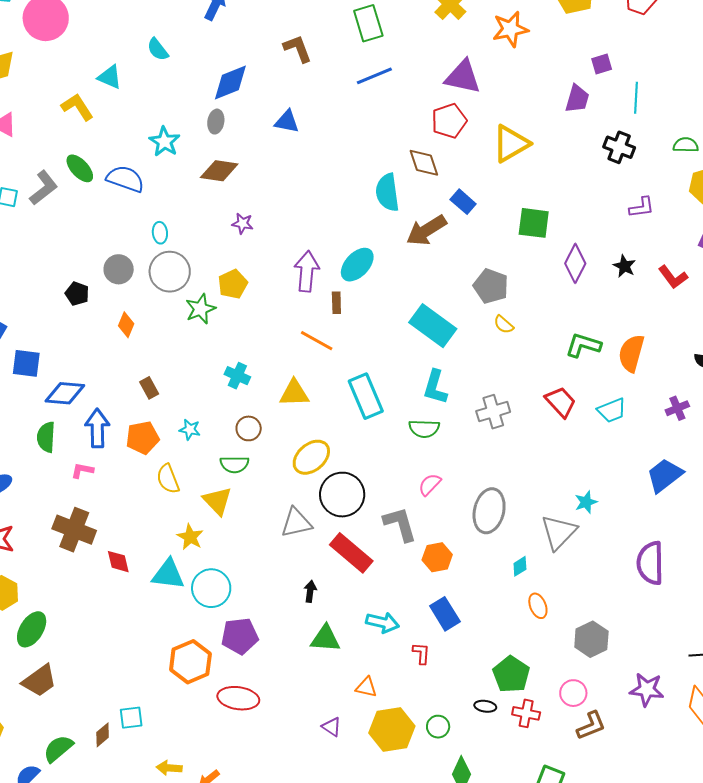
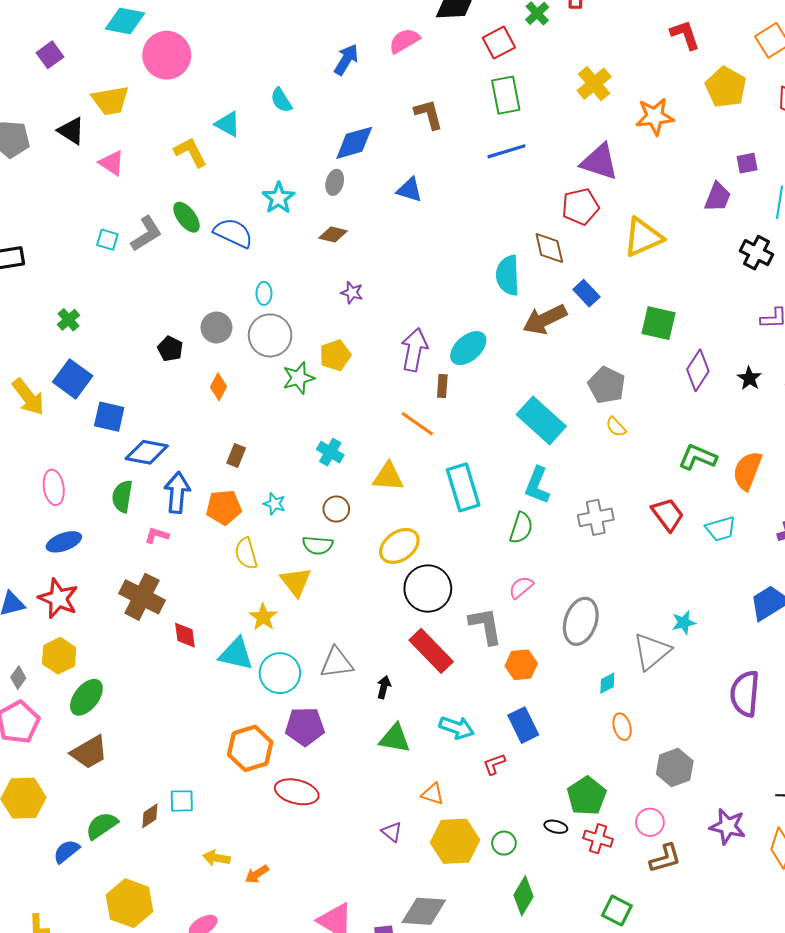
brown diamond: (219, 171) -> (333, 234), size x0.7
brown rectangle: (149, 388) -> (236, 456), turned 45
green semicircle: (424, 429) -> (521, 528), turned -80
gray triangle: (296, 523) -> (336, 663), moved
red L-shape: (421, 653) -> (494, 764), turned -120

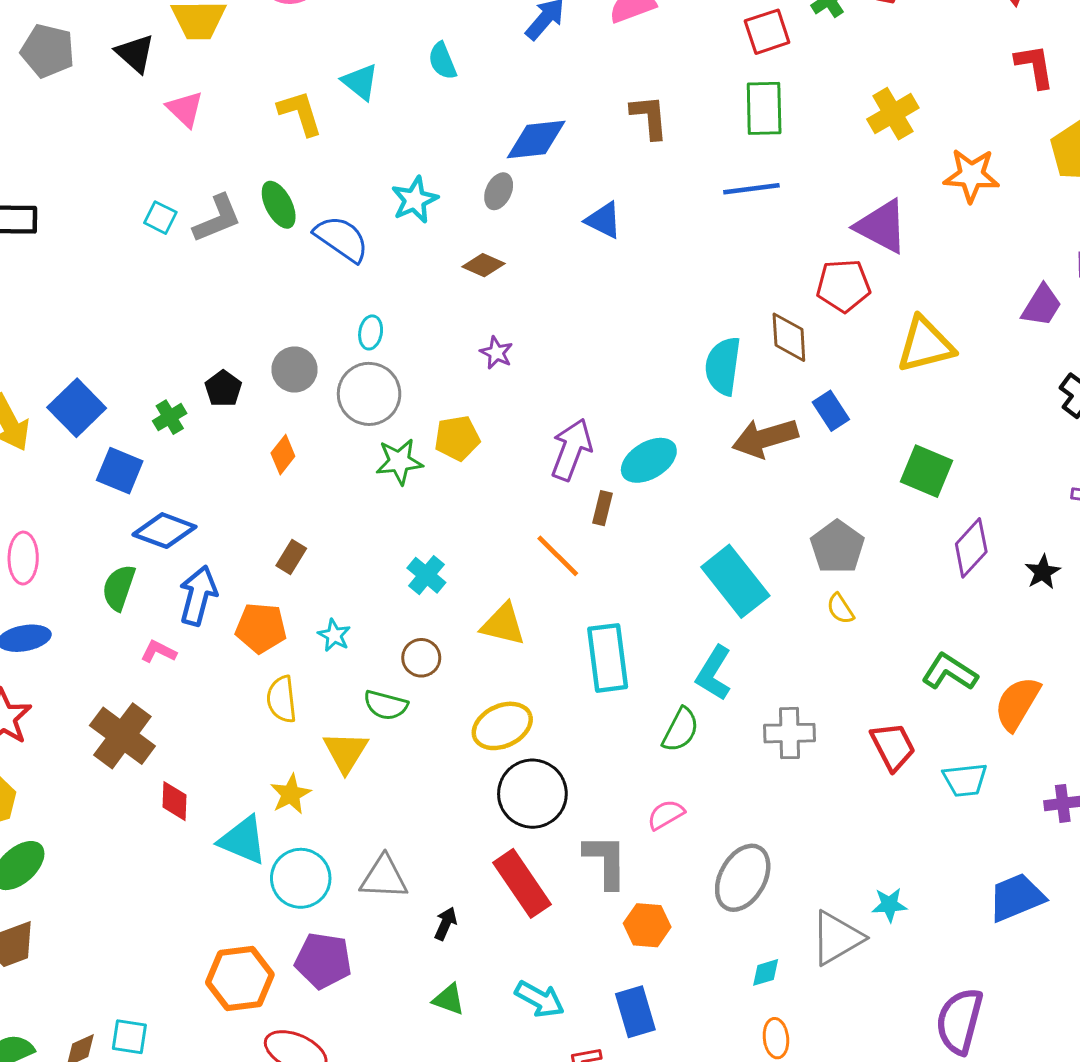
green cross: (69, 320) -> (170, 417), moved
green triangle: (395, 738) -> (449, 999), size x0.7

